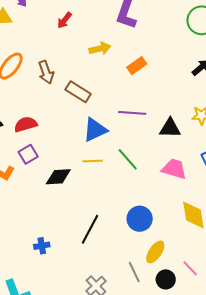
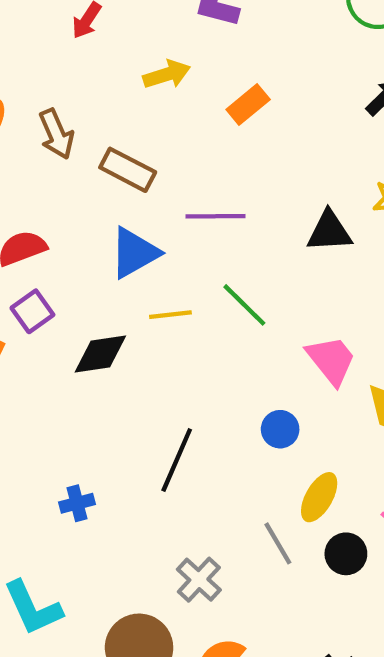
purple line: (132, 113) -> (216, 216), moved
blue triangle: (95, 130) -> (134, 253), moved
pink trapezoid: (174, 169) -> (331, 360), moved, turned 40
blue circle: (140, 219) -> (280, 429), size x0.7

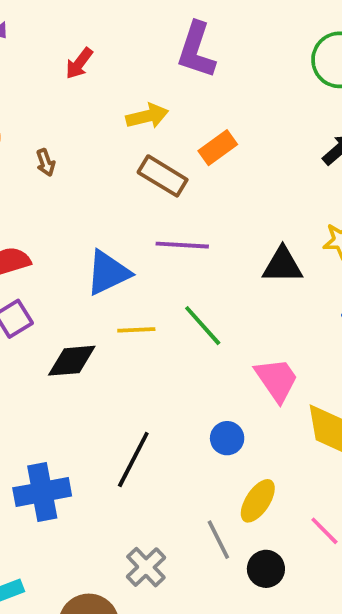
brown arrow: (56, 134) -> (46, 163), size x0.6
brown rectangle: (128, 170) -> (163, 176), moved
blue cross: (77, 503) -> (42, 492), size x1.8
black circle: (346, 554) -> (266, 569), moved

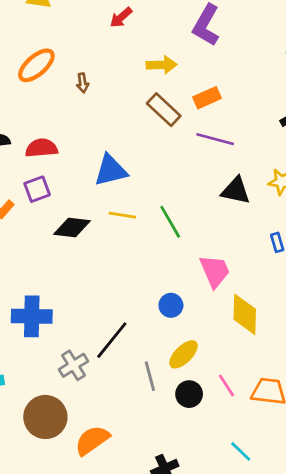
purple line: (182, 245) -> (215, 139), moved
black line: (133, 459) -> (112, 340), moved
gray cross: (146, 567) -> (74, 365), moved
black circle: (266, 569) -> (189, 394), moved

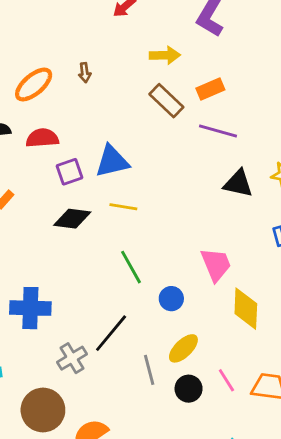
orange ellipse: (36, 65) -> (34, 85), moved
purple square: (37, 189) -> (70, 172), moved
green line: (170, 222) -> (131, 267), moved

